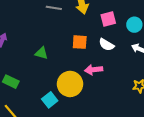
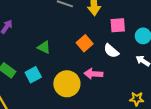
orange square: (80, 42) -> (85, 43), turned 35
cyan square: (50, 100) -> (33, 75), moved

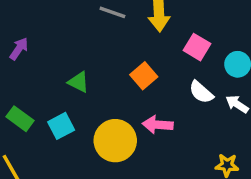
pink square: (118, 25) -> (197, 47), turned 35
white semicircle: (111, 51) -> (201, 92), moved

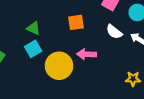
orange square: (144, 76) -> (76, 22), turned 35
cyan square: (61, 126) -> (33, 49), moved

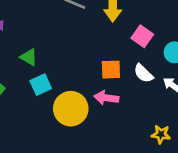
orange square: (76, 22) -> (111, 70), moved
green triangle: (33, 28) -> (29, 57), moved

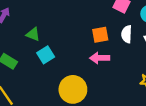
white semicircle: (143, 73) -> (127, 34), turned 56
yellow circle: (71, 109) -> (73, 89), moved

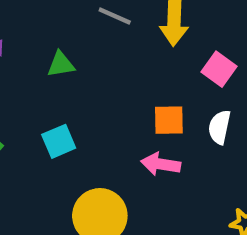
green triangle: (33, 34) -> (61, 64), moved, turned -40

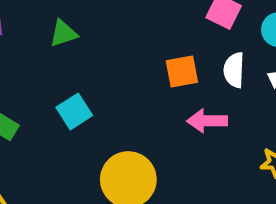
pink arrow: (161, 164) -> (207, 121), moved

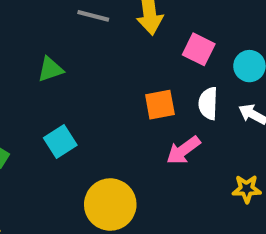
pink arrow: (207, 121) -> (183, 150), turned -36

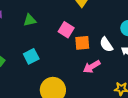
pink square: (199, 49) -> (66, 30), moved
white semicircle: (208, 103) -> (106, 45), turned -42

